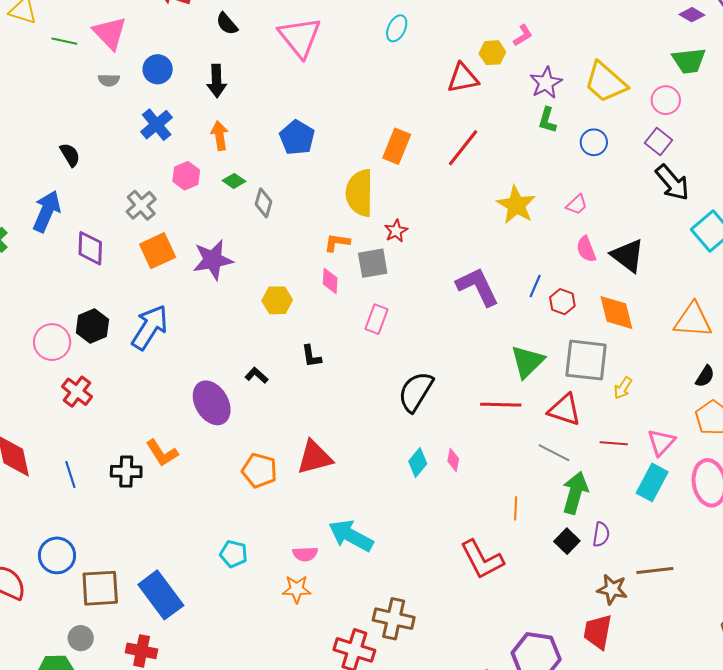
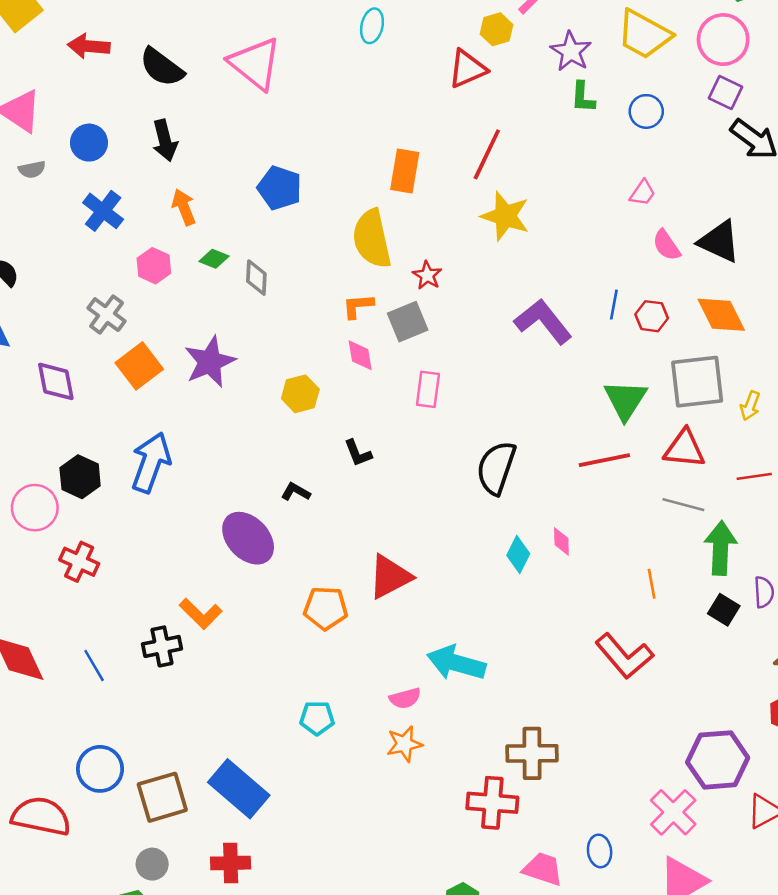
black semicircle: (227, 24) -> (162, 67), size x1.5
pink circle: (666, 100) -> (723, 40), size x1.4
yellow star: (516, 205) -> (505, 216), moved

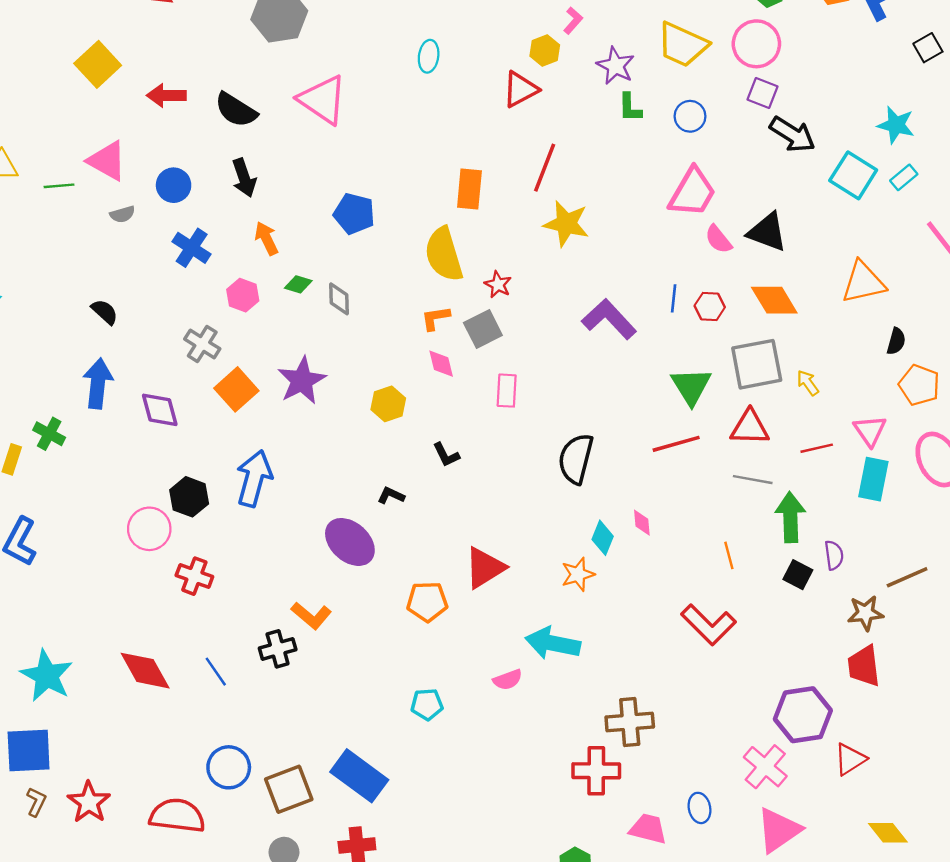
pink trapezoid: (643, 193) -> (692, 192), size x2.0
yellow arrow: (750, 406) -> (808, 383), turned 128
orange star: (404, 744) -> (578, 574), moved

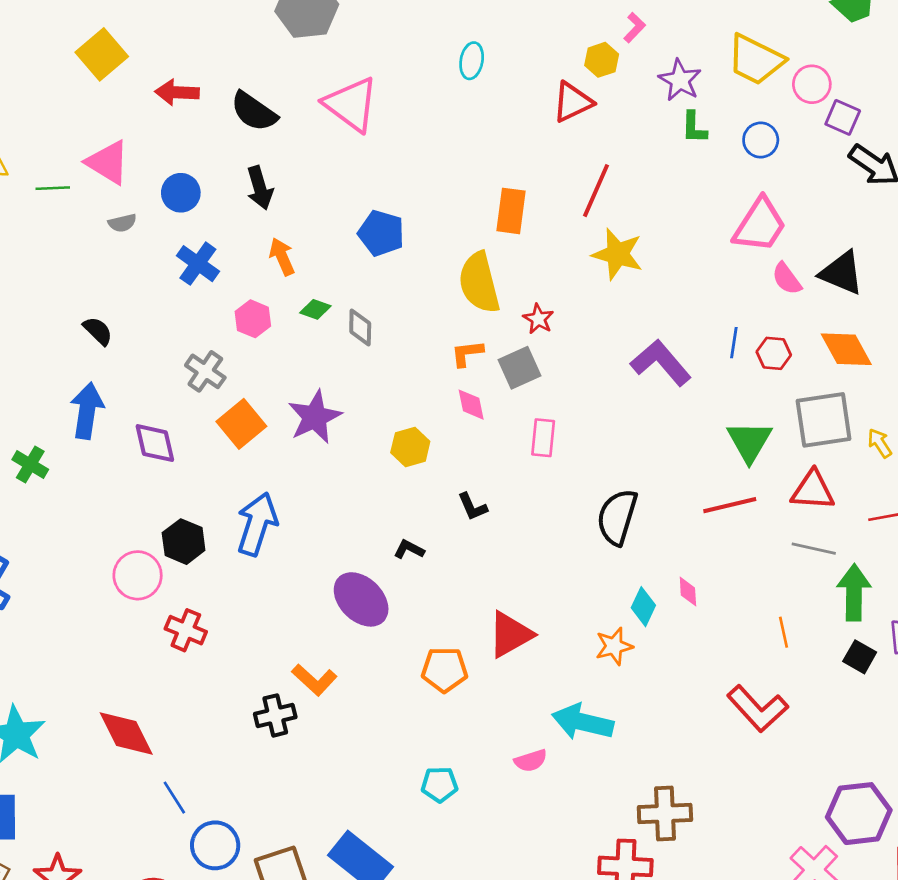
pink circle: (756, 44) -> (812, 84), moved, size x0.7
blue line: (216, 672) -> (174, 798), moved

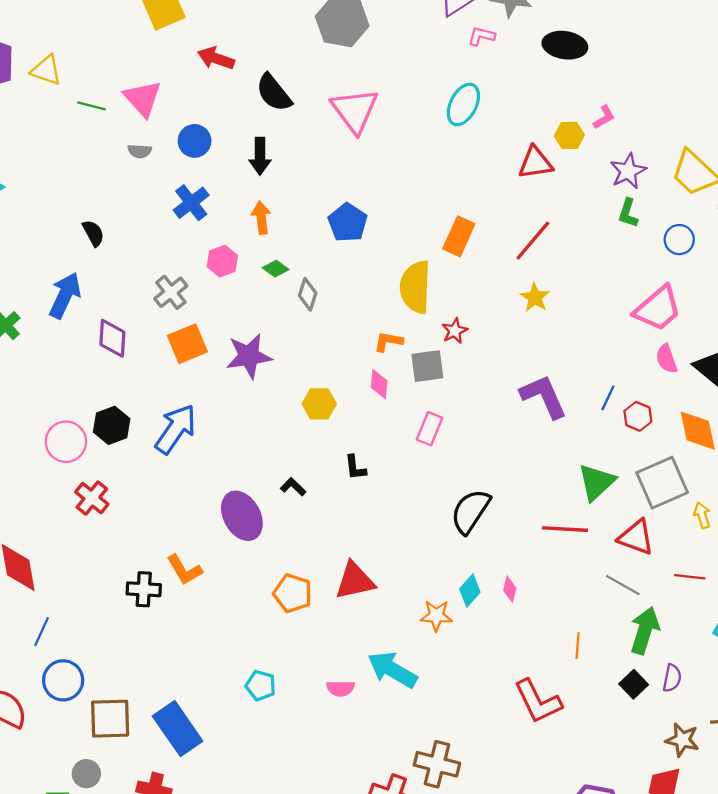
cyan ellipse: (472, 61) -> (463, 104), size x1.4
yellow star: (618, 254) -> (535, 298), size x0.7
gray square: (824, 420) -> (662, 483), turned -32
blue line: (174, 798) -> (42, 631), turned 40

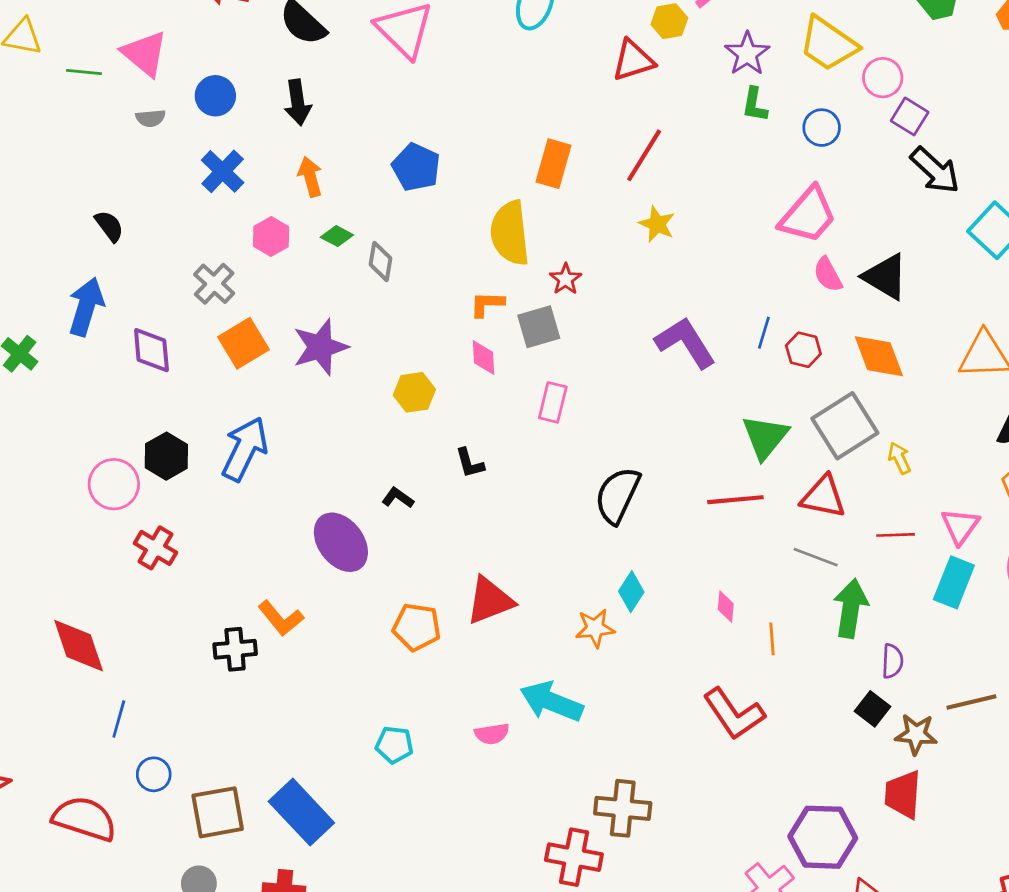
pink diamond: (510, 589) -> (726, 607), moved
blue circle: (63, 680) -> (154, 774), size x0.7
black square: (634, 684) -> (873, 709), moved

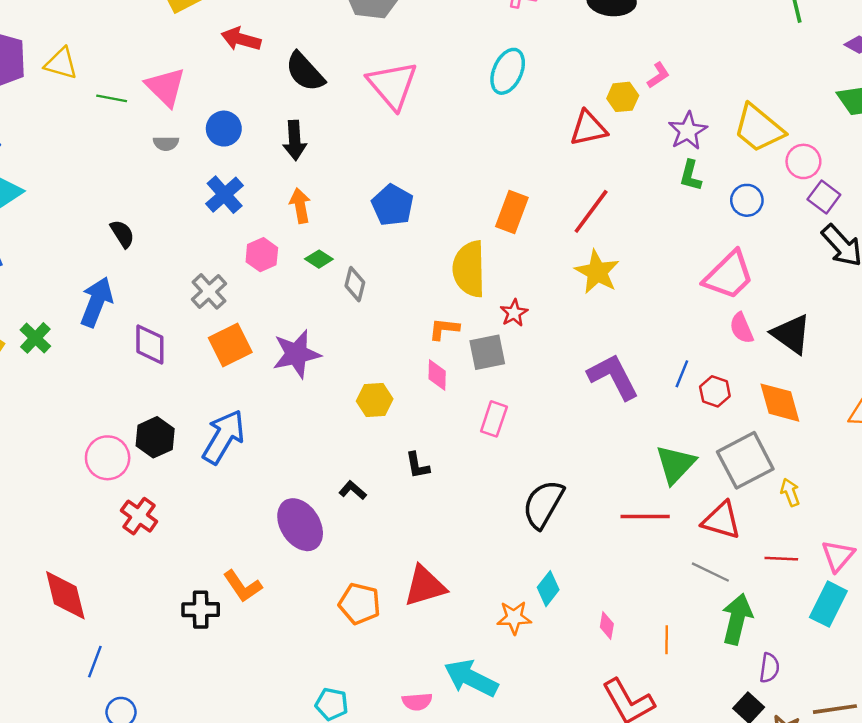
yellow star: (657, 224) -> (597, 272), size x1.4
pink diamond: (726, 607) -> (607, 625), moved

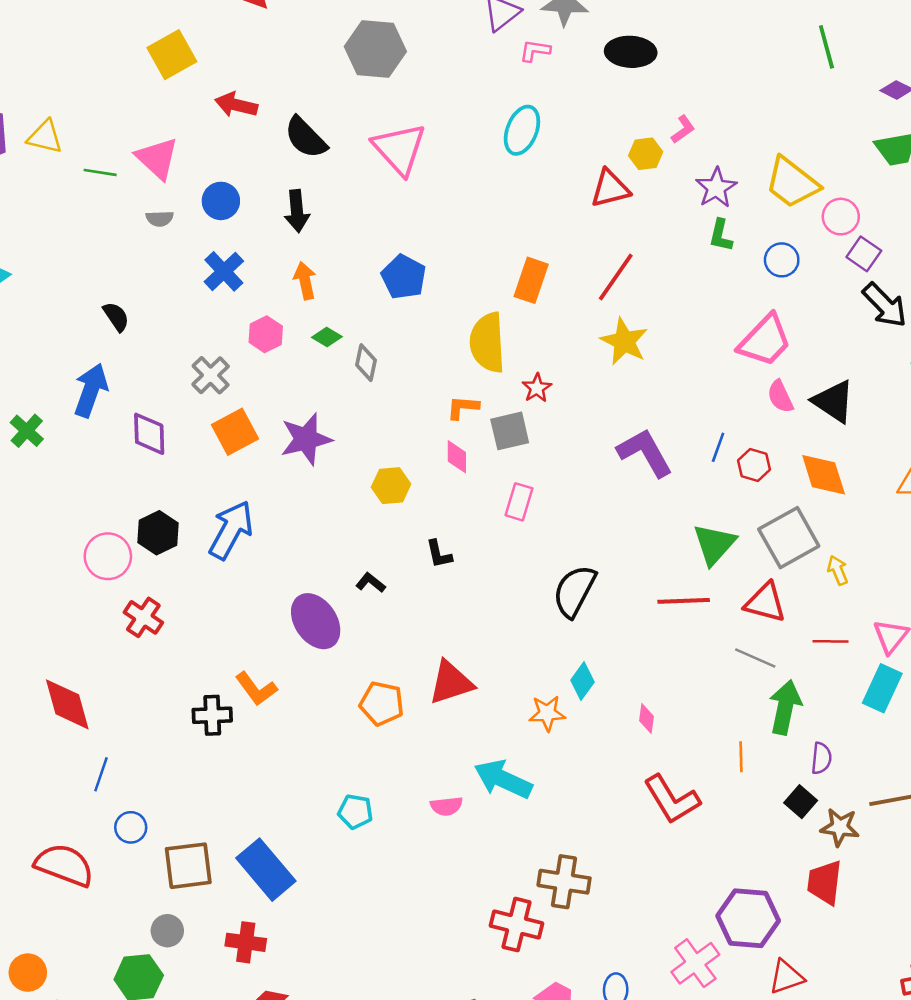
orange line: (667, 640) -> (741, 757), moved

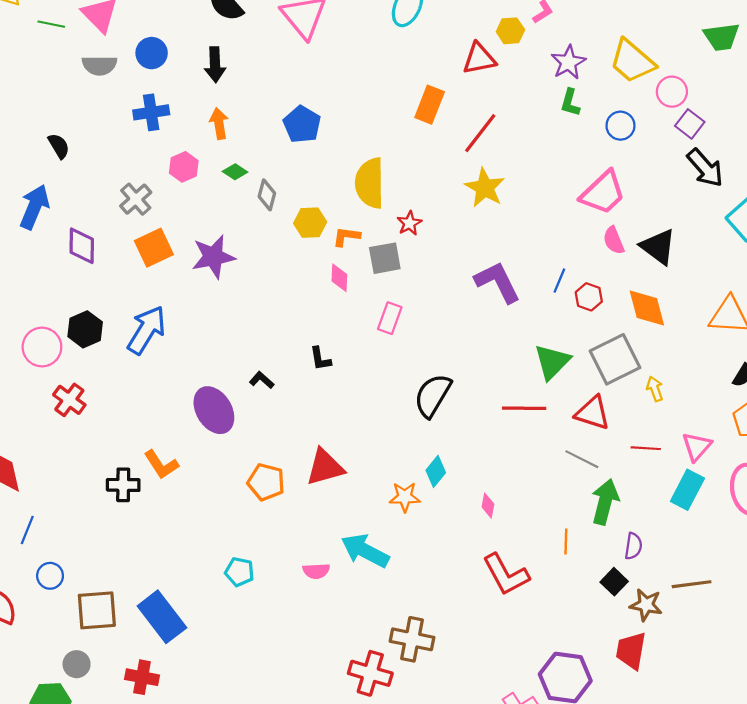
gray semicircle: (160, 219) -> (99, 65), size x1.5
blue cross: (224, 271) -> (151, 112), turned 32
orange rectangle: (531, 280) -> (430, 105), moved
yellow hexagon: (391, 486) -> (310, 223), moved

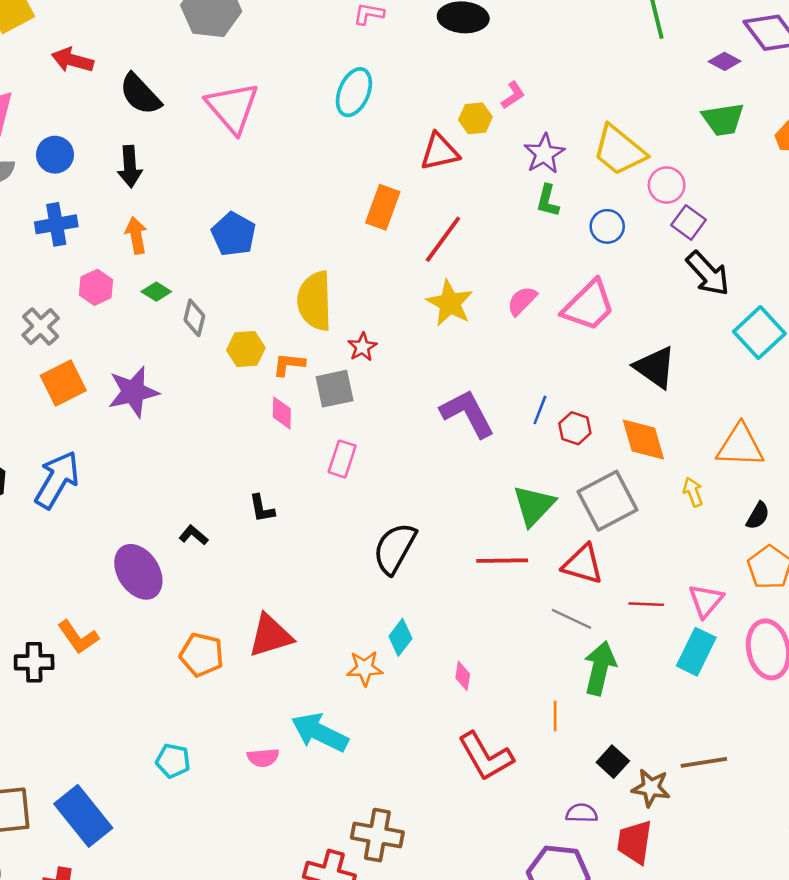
pink semicircle: (614, 240) -> (522, 301), moved, turned 68
yellow arrow: (655, 389) -> (693, 492), moved
purple semicircle: (633, 546) -> (582, 813), moved, turned -96

